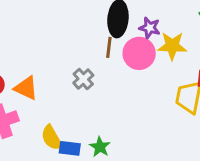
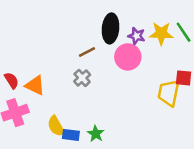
yellow star: (172, 46) -> (161, 33), moved
brown line: (109, 47) -> (87, 52), moved, turned 56

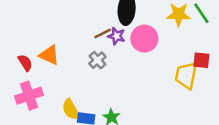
purple star: (137, 36) -> (116, 36), moved
orange triangle: (35, 85) -> (49, 55), moved

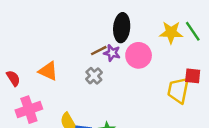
red semicircle: (25, 63) -> (13, 78), moved

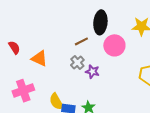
purple star: (112, 53) -> (92, 72), moved
red semicircle: (13, 78) -> (14, 47), moved

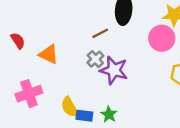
pink circle: (114, 45) -> (162, 38), moved
purple star: (92, 72) -> (114, 70), size x1.6

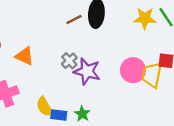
brown line: (100, 33) -> (74, 20), moved
pink circle: (162, 38) -> (133, 70), moved

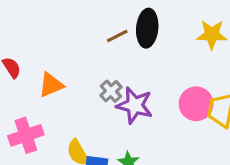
orange triangle: (25, 56) -> (51, 85), turned -48

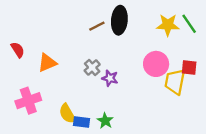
pink circle: (196, 104) -> (156, 64), moved
purple star: (135, 105) -> (110, 78), size x0.6

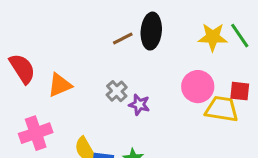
red semicircle: (18, 50) -> (22, 69), size x1.5
yellow trapezoid: (175, 82) -> (222, 109), turned 88

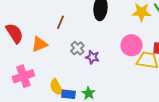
brown line: (123, 39) -> (60, 22), moved, turned -40

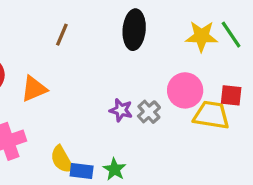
brown line: (60, 22) -> (62, 35), moved
gray cross: (77, 48) -> (149, 112), moved

